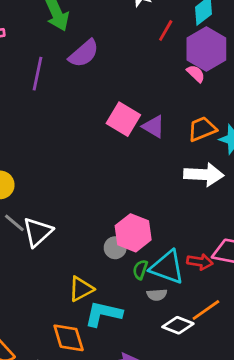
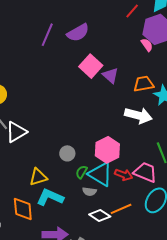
purple semicircle: (84, 53) -> (78, 33), moved
purple line: (37, 74) -> (47, 35), moved
pink hexagon: (133, 233) -> (107, 150), moved

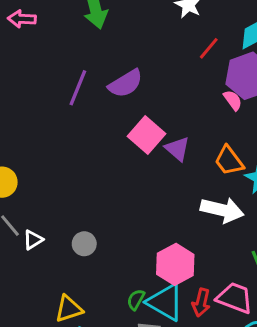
orange trapezoid: (144, 84) -> (229, 161), turned -115
white triangle: (16, 132) -> (33, 240), size x0.6
gray circle: (67, 153) -> (84, 244), moved
red arrow: (124, 175) -> (201, 303), turned 84

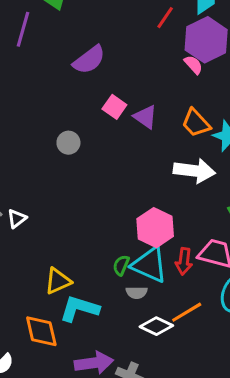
purple line: (78, 88) -> (23, 29), moved
pink square: (146, 135) -> (114, 107), size x0.7
gray circle: (84, 244) -> (68, 143), moved

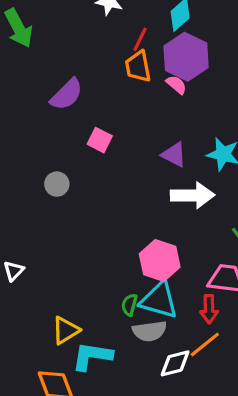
purple triangle: (145, 117) -> (174, 155), moved
orange trapezoid: (196, 123) -> (138, 66), moved, turned 40
red arrow: (184, 261) -> (209, 309), moved
gray semicircle: (137, 293) -> (150, 331), size x1.5
white diamond: (156, 326) -> (175, 363), turned -32

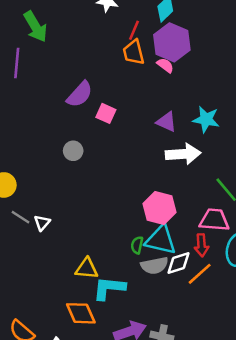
purple semicircle: (67, 94) -> (80, 94), moved
yellow triangle: (66, 330) -> (87, 269), turned 40
white diamond: (175, 363) -> (179, 263), moved

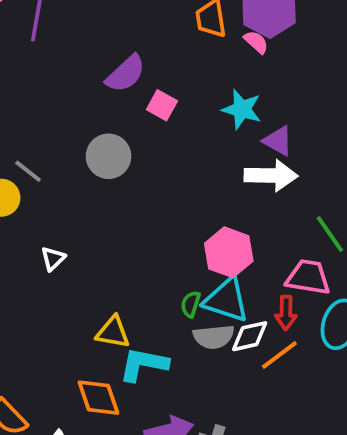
cyan star: (206, 119) -> (242, 109), moved
purple triangle: (166, 122) -> (278, 141), moved
gray circle: (73, 151) -> (109, 156), size x1.5
gray line: (20, 217) -> (28, 171), moved

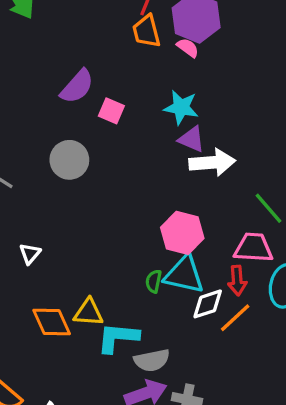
purple triangle: (278, 141) -> (192, 139), moved
gray semicircle: (214, 337) -> (152, 360), moved
orange diamond: (98, 398) -> (52, 322), moved

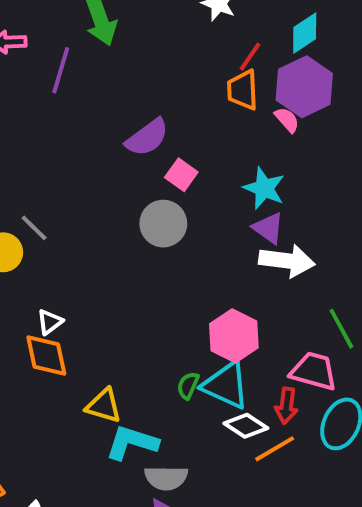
gray circle: (69, 160) -> (163, 224), moved
white diamond: (208, 304) -> (246, 426), turned 40
orange diamond: (52, 322) -> (46, 355), moved

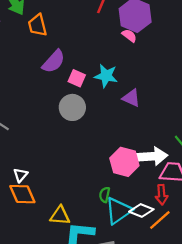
orange trapezoid: (243, 90) -> (38, 25), moved
cyan star: (264, 188) -> (106, 76), moved
white arrow: (287, 261) -> (152, 156), moved
cyan triangle: (226, 385) -> (119, 211), moved, turned -48

